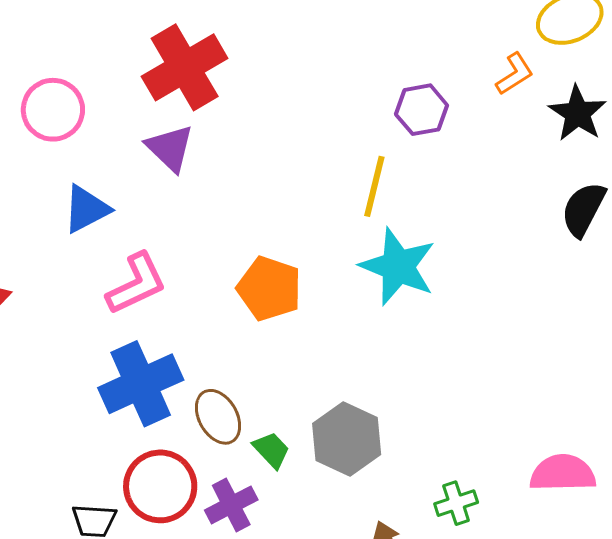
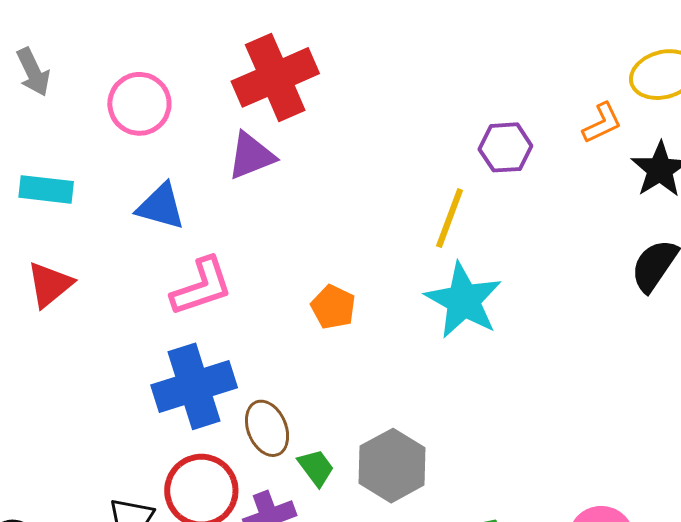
purple triangle: (170, 148) -> (251, 156), turned 48
blue triangle: (86, 209) -> (161, 206), turned 36
orange pentagon: (269, 288) -> (333, 307), size x0.7

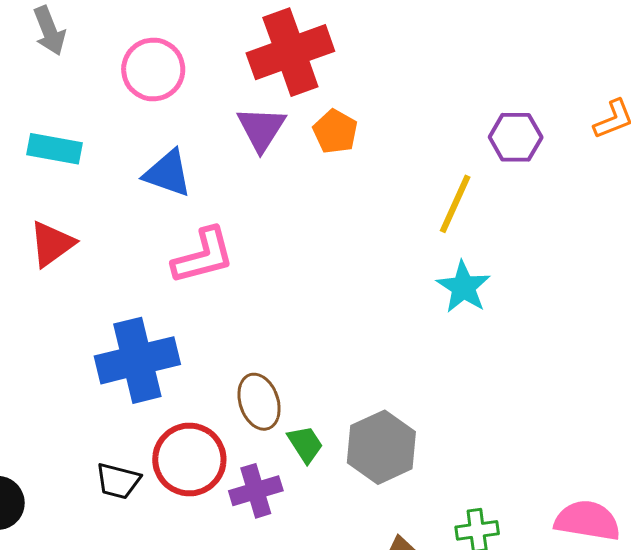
purple triangle: (251, 156) -> (261, 129), turned -40
cyan star: (463, 300) -> (463, 287), size x0.7
orange pentagon: (333, 307) -> (335, 132), moved
blue cross: (194, 386) -> (137, 360), moved

